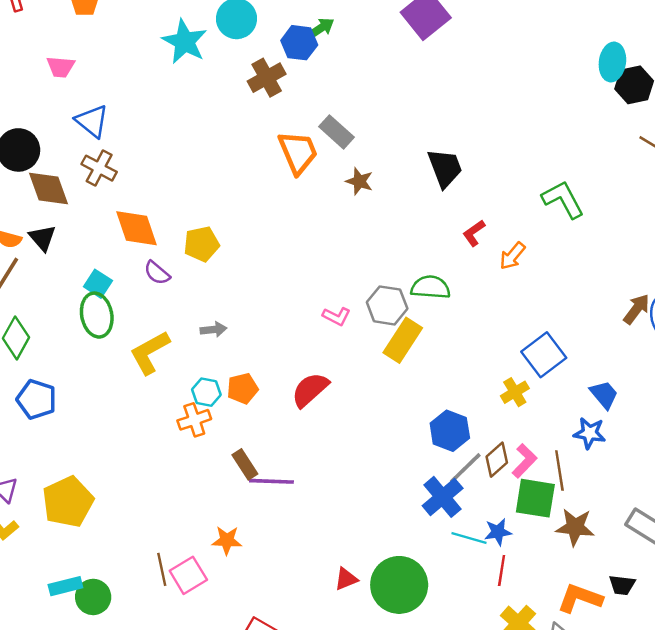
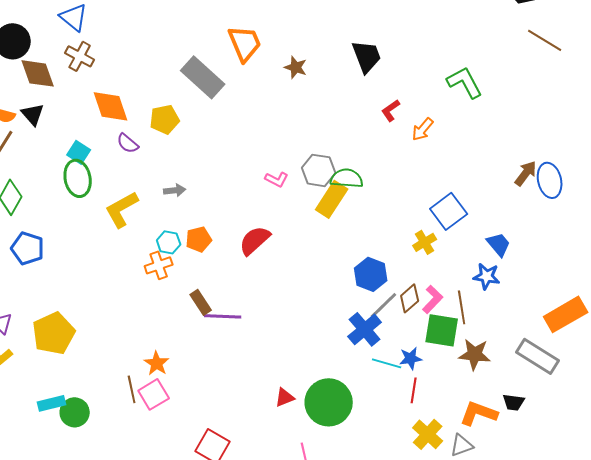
gray rectangle: (337, 132) -> (203, 77), moved, size x1.5
green semicircle: (430, 287) -> (347, 178), moved
orange star: (227, 540) -> (157, 363), moved, turned 30

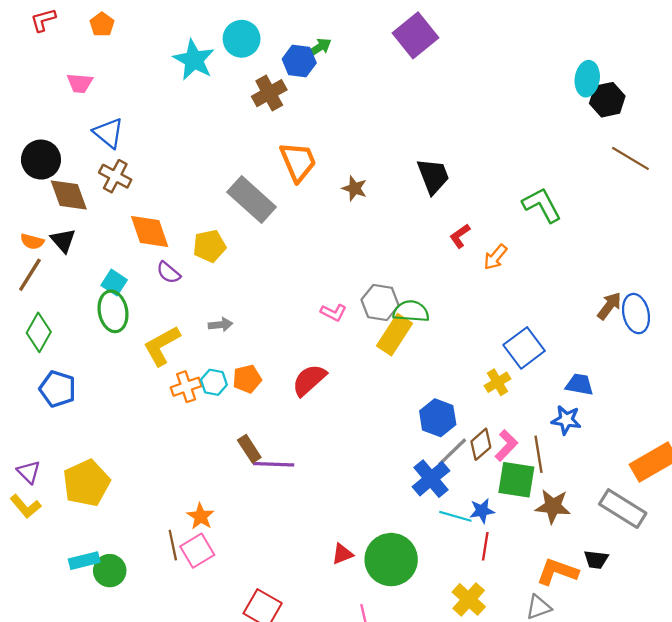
blue trapezoid: (499, 244) -> (579, 384), turned -40
orange cross: (159, 265) -> (186, 387), moved
yellow cross: (428, 434) -> (469, 599), moved

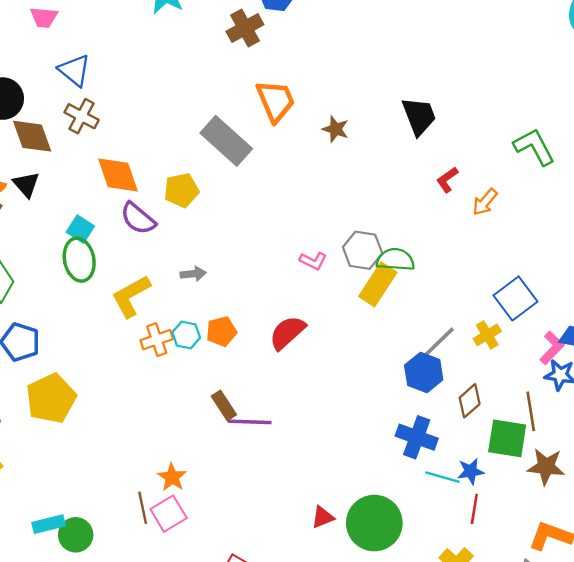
purple semicircle: (168, 273) -> (138, 219), size x1.4
pink L-shape: (506, 445) -> (552, 348), moved
gray line: (452, 452) -> (439, 342), moved
blue cross: (431, 479) -> (417, 437), turned -30
yellow pentagon: (86, 483) -> (51, 398), moved

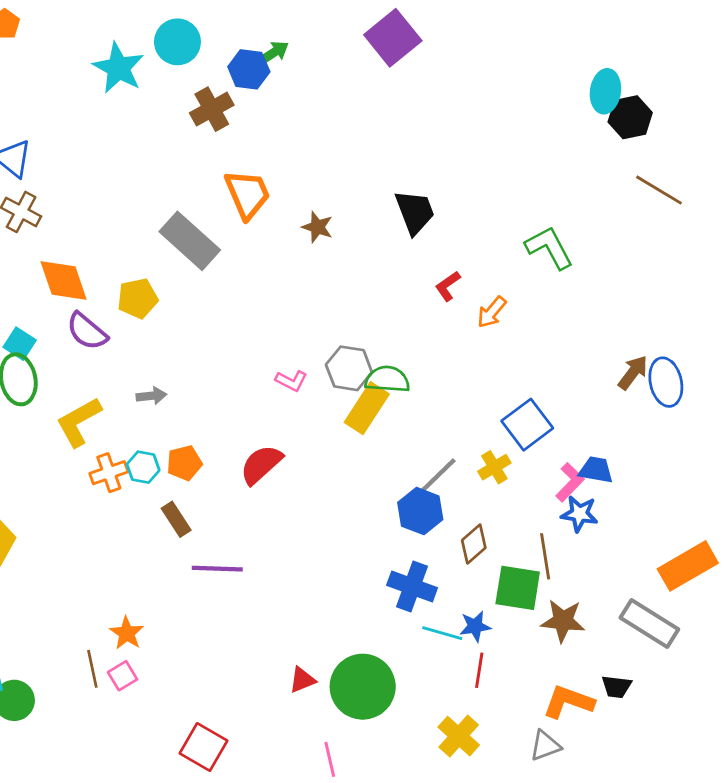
brown rectangle: (224, 405) -> (176, 519), moved
pink square: (169, 514) -> (123, 676), size x0.7

